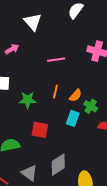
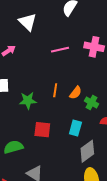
pink line: (56, 60) -> (60, 50), moved
cyan rectangle: (73, 118) -> (75, 128), moved
gray diamond: (58, 165) -> (87, 151), moved

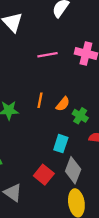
red square: (42, 130) -> (44, 175), moved, turned 30
gray diamond: (87, 151) -> (73, 170), turned -35

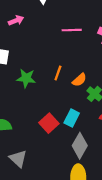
red square: (44, 175) -> (49, 123), moved

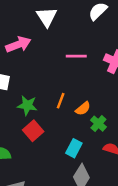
pink arrow: (16, 20) -> (18, 44), size x1.5
red square: (49, 123) -> (33, 131), moved

